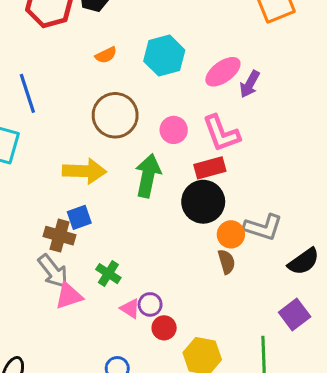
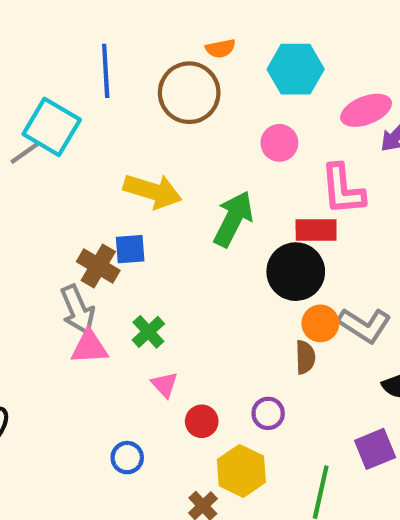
brown circle: (115, 115) -> (189, 93), moved
pink circle: (174, 130) -> (279, 143), moved
purple circle: (150, 304) -> (268, 413), moved

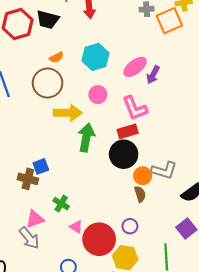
yellow arrow: (153, 191) -> (68, 113), moved
gray arrow: (78, 310) -> (29, 238), moved
red circle: (202, 421) -> (99, 239), size x2.0

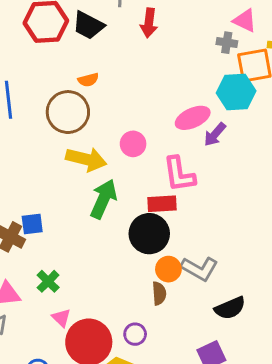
cyan hexagon: (95, 57) -> (236, 92), moved

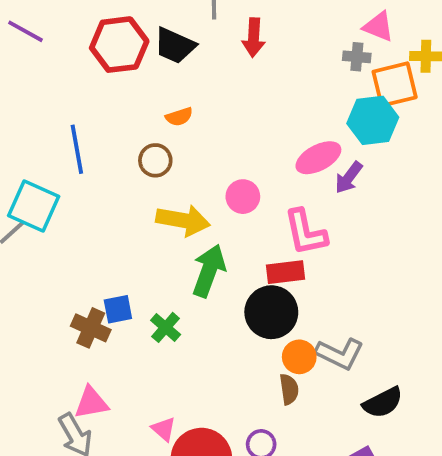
brown circle: (68, 112) -> (155, 160), size x0.6
green cross: (48, 281) -> (166, 327), moved

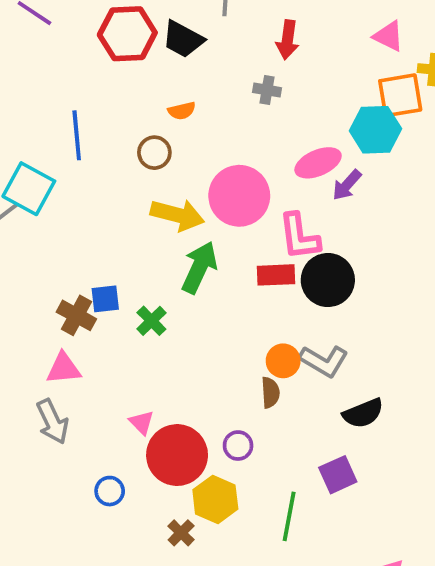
red arrow: (254, 38) -> (287, 40), moved
gray cross: (357, 57) -> (267, 90), moved
pink circle: (243, 197) -> (239, 196), size x1.8
black circle: (271, 312) -> (328, 280), moved
pink triangle: (91, 403) -> (64, 368), moved

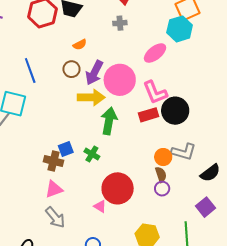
purple arrow: (347, 185) -> (94, 73), moved, size x1.4
purple circle: (238, 446) -> (162, 189), moved
red circle: (177, 455) -> (118, 188), moved

